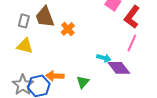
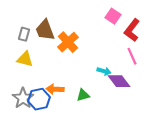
orange cross: (68, 29) -> (68, 42), size x1.5
pink line: (132, 43) -> (132, 56), turned -48
green triangle: (83, 82) -> (83, 95), turned 32

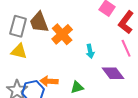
gray rectangle: (24, 34) -> (18, 26), size x1.5
cyan arrow: (104, 71) -> (90, 51), moved, turned 64

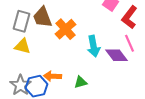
cyan arrow: (90, 51) -> (94, 46), size x1.5
purple diamond: (113, 73) -> (116, 55), moved

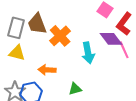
purple diamond: (116, 55) -> (111, 39), moved
orange arrow: (52, 76) -> (47, 70), moved

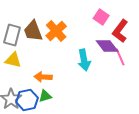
orange cross: (60, 36) -> (56, 31), moved
green triangle: (75, 89) -> (45, 96), moved

